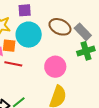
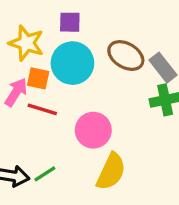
pink circle: (55, 67) -> (93, 130), moved

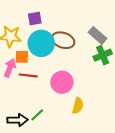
brown ellipse: (126, 56) -> (63, 40), moved
yellow semicircle: (111, 171) -> (78, 106), size x0.7

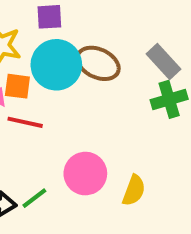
pink circle: (62, 82) -> (85, 174), moved
yellow semicircle: (78, 106) -> (134, 190), moved

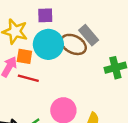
gray rectangle: (164, 61) -> (89, 35), moved

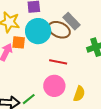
red line: (28, 78) -> (58, 62), moved

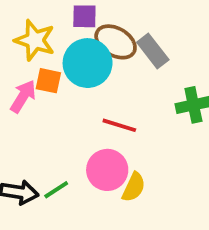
brown ellipse: (59, 30) -> (116, 42), moved
yellow semicircle: (79, 94) -> (134, 187), moved

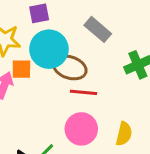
brown ellipse: (116, 42) -> (70, 68), moved
yellow semicircle: (134, 187) -> (124, 134), moved

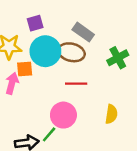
brown ellipse: (70, 68) -> (71, 52), moved
pink circle: (81, 129) -> (63, 115), moved

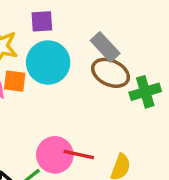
brown ellipse: (71, 52) -> (111, 73), moved
red line: (76, 84) -> (79, 154), moved

